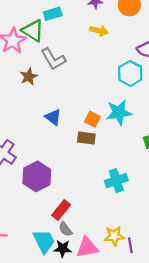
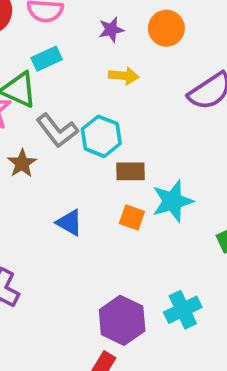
cyan hexagon: (130, 73) -> (101, 136), moved
brown rectangle: (86, 138) -> (130, 171), moved
purple hexagon: (37, 176) -> (122, 320), moved

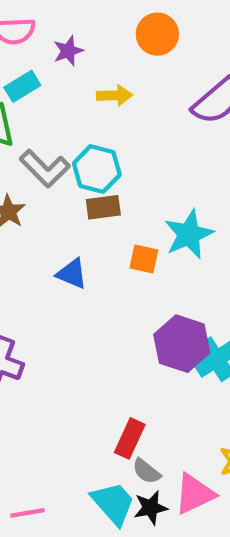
purple star: (111, 30) -> (68, 51), moved
brown rectangle: (130, 171) -> (103, 207), moved
purple hexagon: (122, 320) -> (182, 344), moved

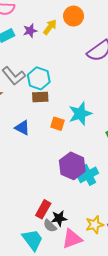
purple star: (68, 51) -> (30, 31), moved
yellow arrow: (114, 95) -> (50, 27), moved, turned -56
black star: (151, 508) -> (59, 218), moved

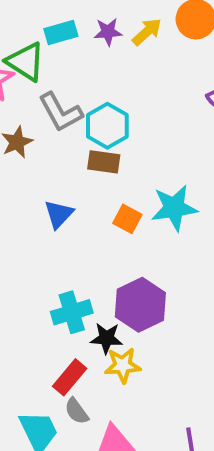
blue triangle: (22, 128) -> (59, 214), turned 35
cyan cross: (88, 175) -> (72, 312), moved
black star: (59, 218) -> (106, 338), moved
yellow star: (95, 225) -> (123, 365), moved

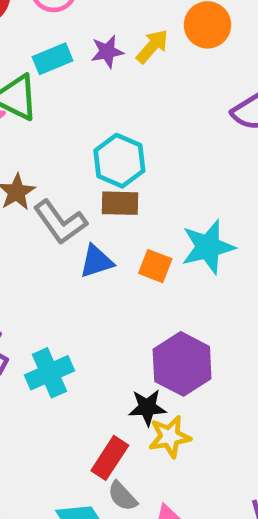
gray L-shape: (61, 112) -> (60, 222), moved
blue triangle: (59, 214) -> (96, 261), moved, turned 36
cyan cross: (72, 312) -> (49, 373), moved

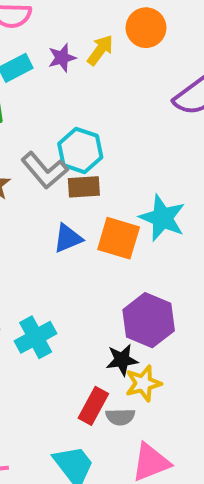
gray L-shape: (60, 222) -> (45, 170), moved
cyan star: (208, 247) -> (162, 218), turned -30
orange square: (155, 266) -> (119, 238), size x1.5
gray semicircle: (122, 496) -> (120, 417), moved, turned -44

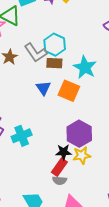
cyan star: (162, 218) -> (85, 67), moved
blue triangle: (68, 238) -> (43, 88), turned -49
yellow star: (143, 383) -> (82, 155), moved
red rectangle: (93, 406) -> (59, 167), moved

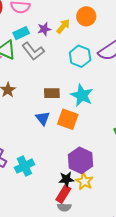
cyan hexagon: (55, 45) -> (80, 56), moved
gray L-shape: (36, 53) -> (33, 51), moved
yellow star: (82, 155) -> (84, 181), turned -30

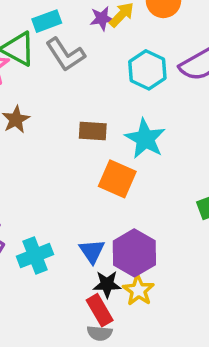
purple star: (44, 29) -> (102, 18), moved
blue triangle: (43, 118) -> (92, 251), moved
red rectangle: (63, 194) -> (100, 310), turned -66

